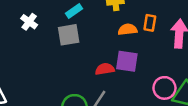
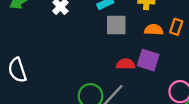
gray square: (69, 35) -> (116, 25), moved

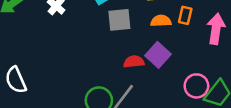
purple square: (148, 60) -> (158, 55), turned 30

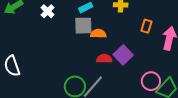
gray square: (119, 20) -> (83, 26), moved
orange semicircle: (161, 21) -> (98, 34), moved

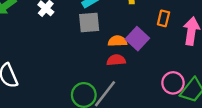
orange semicircle: (98, 34) -> (117, 41), moved
purple square: (123, 55) -> (137, 39), moved

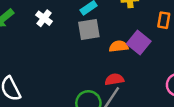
red semicircle: (116, 60) -> (114, 79), moved

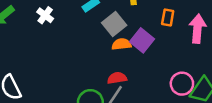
gray square: (89, 30) -> (114, 24), moved, turned -30

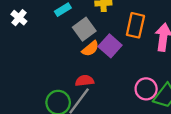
orange rectangle: (168, 18) -> (135, 25), size x1.5
orange semicircle: (122, 44) -> (90, 49), turned 144

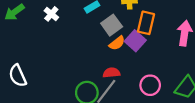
orange rectangle: (135, 25) -> (146, 23), moved
pink circle: (146, 89) -> (150, 85), moved

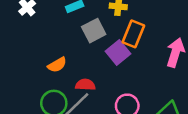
orange semicircle: (117, 43) -> (57, 65), moved

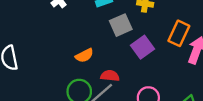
orange rectangle: (133, 34) -> (179, 33), moved

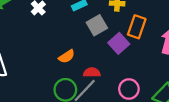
orange rectangle: (179, 33) -> (137, 27), moved

